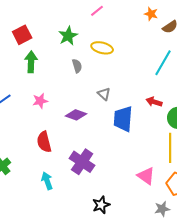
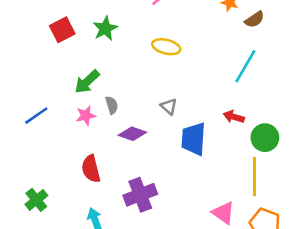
green star: (68, 36) -> (105, 29), moved
green arrow: (31, 62) -> (87, 82), moved, turned -135
gray semicircle: (77, 66) -> (112, 105), moved
purple cross: (82, 162) -> (140, 195), turned 35

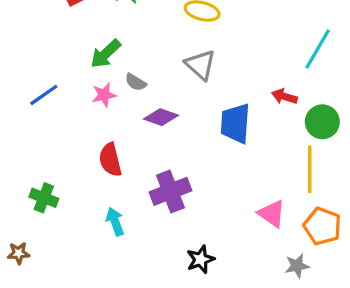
cyan line: (245, 66) -> (318, 49), moved
gray semicircle: (112, 105) -> (136, 82), turned 138
gray triangle: (169, 106) -> (201, 65), moved, size x1.5
green cross: (36, 200) -> (44, 198), turned -30

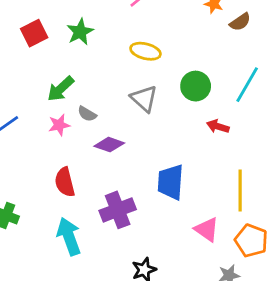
green circle: (322, 122) -> (196, 86), moved
blue trapezoid: (235, 123) -> (171, 182), moved
cyan arrow: (115, 221) -> (69, 236), size x1.5

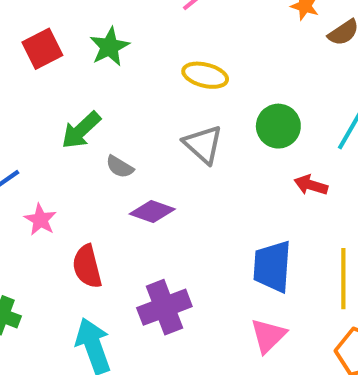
pink star: (59, 125) -> (40, 220), moved, turned -30
blue trapezoid: (171, 182) -> (272, 266), moved
pink triangle: (207, 229) -> (268, 336), moved, turned 40

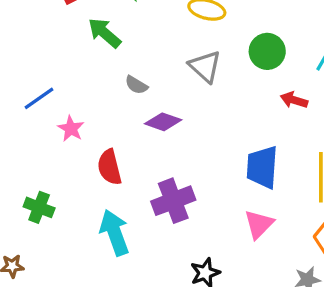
green arrow: (81, 130) -> (104, 33), moved, turned 84

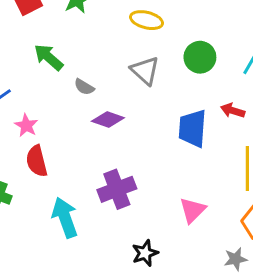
green arrow: (104, 33) -> (49, 57), moved
red arrow: (294, 100) -> (233, 111), moved
red semicircle: (109, 167) -> (37, 161), moved
blue trapezoid: (262, 167) -> (193, 128), moved

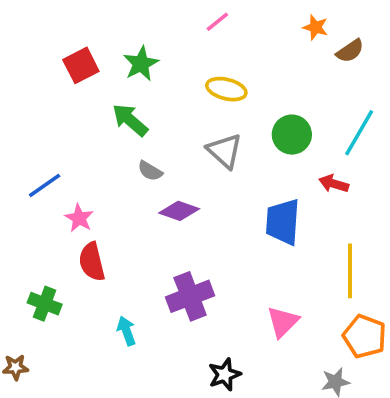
green arrow: (49, 57) -> (130, 120), moved
red arrow: (233, 111) -> (334, 184), moved
cyan arrow: (65, 217) -> (126, 331), size x0.6

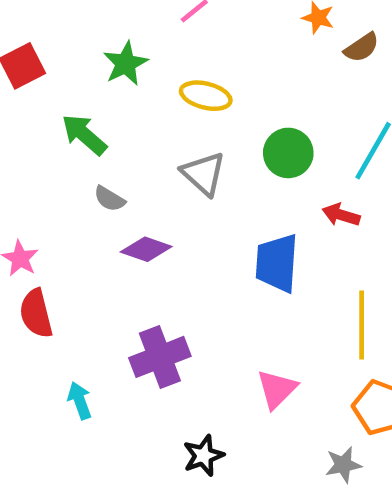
green star: (141, 64) -> (126, 64), moved

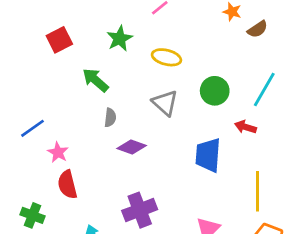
gray semicircle: (109, 199) -> (110, 118), turned -114

